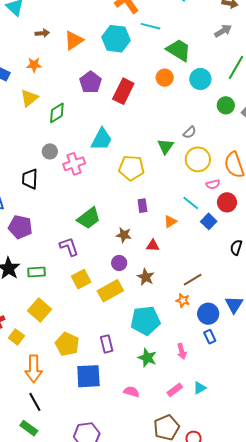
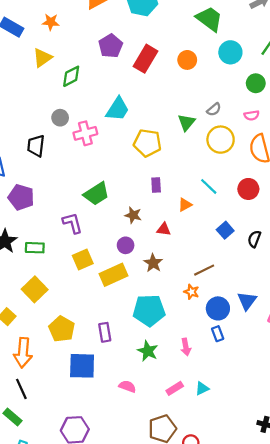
orange circle: (165, 78) -> (187, 60), moved
pink semicircle: (213, 184) -> (252, 115), moved
blue square: (209, 221) -> (225, 230), moved

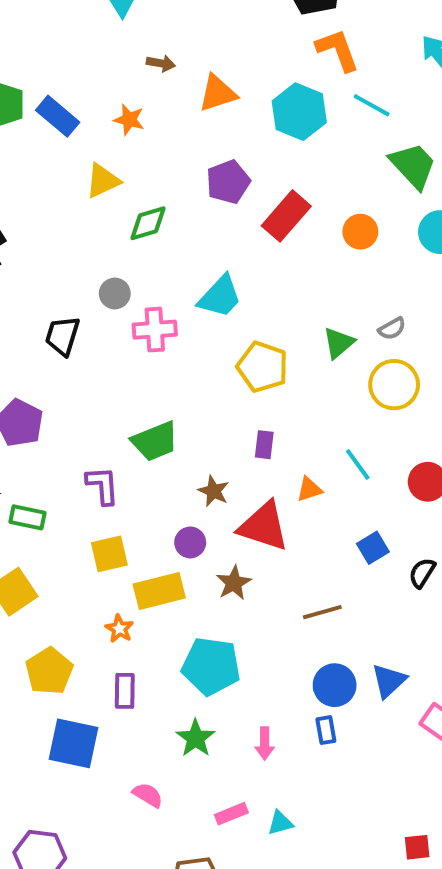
red triangle: (164, 229) -> (264, 526), size x2.0
orange star: (191, 292) -> (119, 629), moved

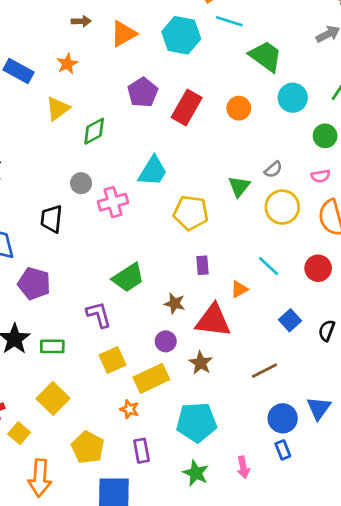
orange star: (129, 120) -> (67, 64), turned -30

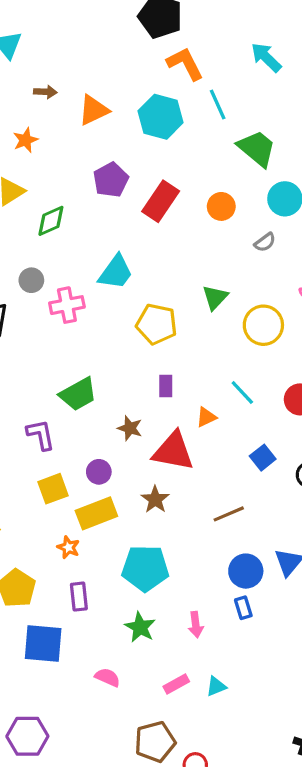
cyan line: (229, 21) -> (218, 104), turned 44
gray semicircle: (273, 169) -> (265, 242), moved
purple circle: (166, 341) -> (99, 472), moved

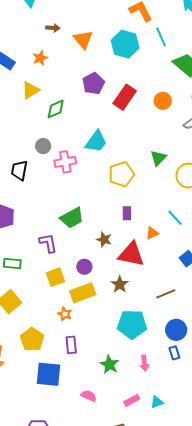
orange triangle: (93, 110) -> (83, 40), turned -45
yellow pentagon: (157, 324) -> (121, 174), turned -30
cyan pentagon: (145, 568) -> (132, 324), moved

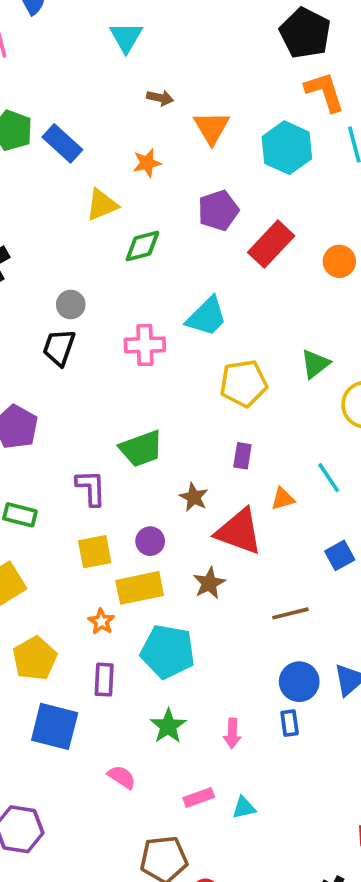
orange star: (40, 58) -> (147, 163), moved
gray circle: (43, 146) -> (71, 305), moved
cyan pentagon: (132, 324) -> (168, 652), moved

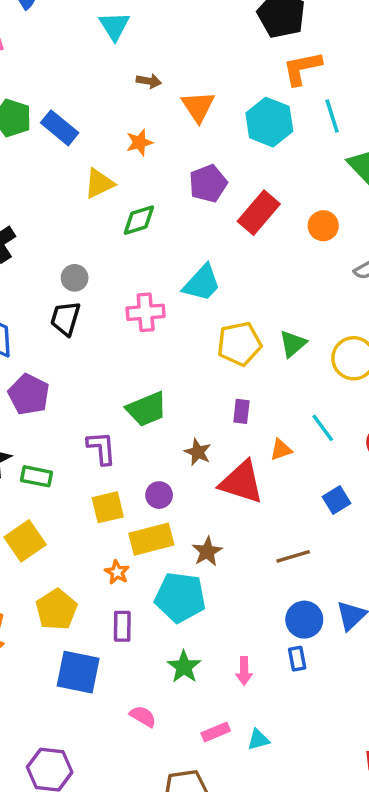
orange L-shape: (325, 92) -> (302, 68), turned -81
green triangle: (315, 364) -> (293, 344), moved
brown star: (209, 583) -> (207, 551), moved

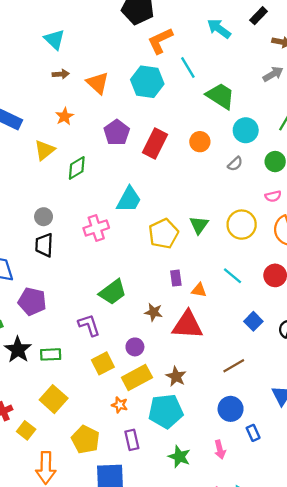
cyan triangle: (114, 26) -> (54, 40), moved
orange triangle: (281, 450) -> (199, 290), moved, turned 42
blue circle: (304, 620) -> (231, 409), moved

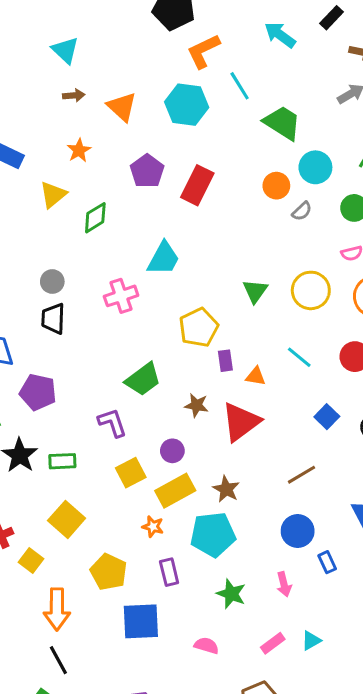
orange circle: (200, 142) -> (276, 186), moved
yellow pentagon: (163, 234) -> (199, 328), moved
red triangle: (187, 325) -> (241, 422), turned -40

